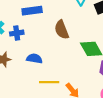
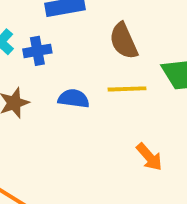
yellow line: (49, 82) -> (127, 89), moved

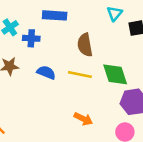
orange arrow: (149, 157) -> (83, 119), turned -36

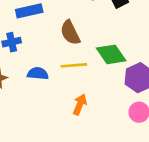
orange arrow: (83, 119) -> (80, 104), moved, turned -78

